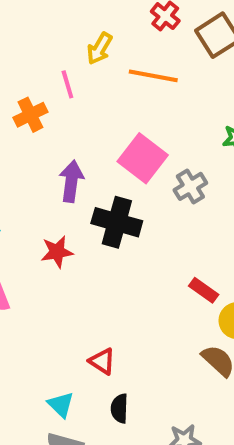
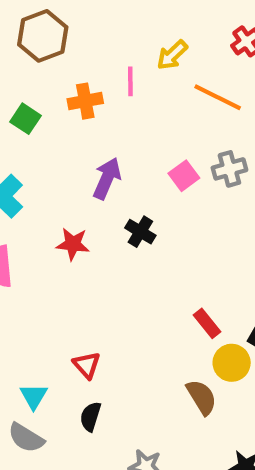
pink square: (143, 158) -> (184, 176), size x0.6
gray cross: (190, 186) -> (229, 169), moved
black cross: (117, 222) -> (140, 232), size x0.6

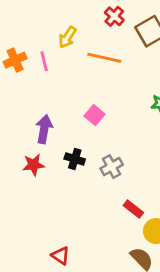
orange cross: (85, 101) -> (15, 60), moved
gray cross: (229, 169) -> (112, 167), moved
red star: (73, 244) -> (34, 165), moved

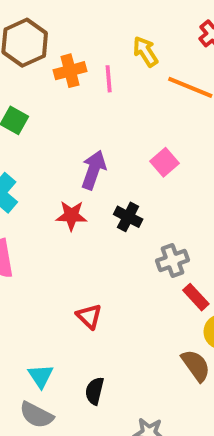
yellow arrow: (67, 37) -> (145, 52), turned 105
gray cross: (112, 167) -> (172, 260), moved
red triangle: (61, 256) -> (89, 316), moved

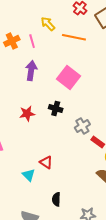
pink square: (164, 162) -> (68, 77), size x1.6
purple arrow: (94, 170) -> (31, 71), moved
cyan triangle: (41, 376) -> (29, 175), moved

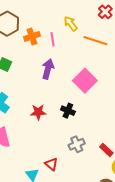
gray cross: (82, 126) -> (77, 144), moved

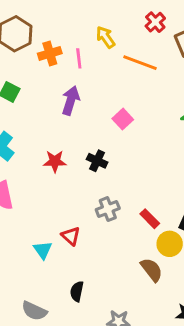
pink square: (85, 81) -> (123, 119), size x0.6

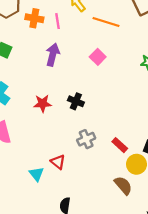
orange cross: (50, 53) -> (34, 18), turned 30
pink square: (123, 119) -> (98, 57), moved

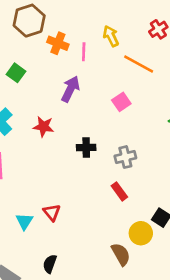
black cross: (76, 101) -> (86, 148), turned -35
red star: (42, 103) -> (43, 127), moved
gray cross: (86, 139) -> (125, 157), moved
red rectangle: (120, 145) -> (119, 191), moved

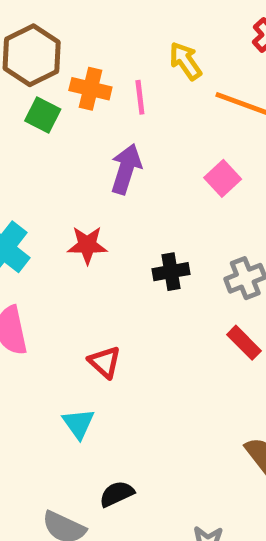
green square: (16, 73) -> (43, 115), moved
red triangle: (52, 212) -> (105, 362), moved
black semicircle: (50, 264) -> (117, 494), moved, turned 54

